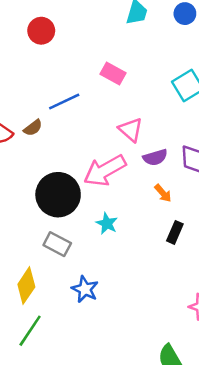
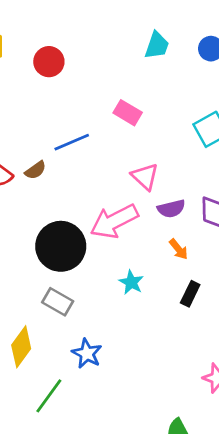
cyan star: (107, 223) -> (131, 282), moved
green line: (30, 331) -> (49, 396), moved

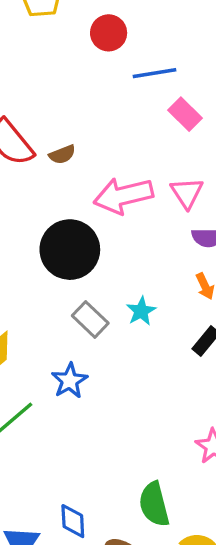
blue line: (72, 142) -> (155, 73), moved
pink arrow: (114, 221) -> (123, 196), moved
gray rectangle: (58, 302) -> (90, 319), moved

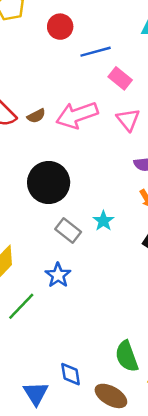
pink triangle: (187, 193) -> (128, 120), moved
pink arrow: (123, 196) -> (77, 115), moved

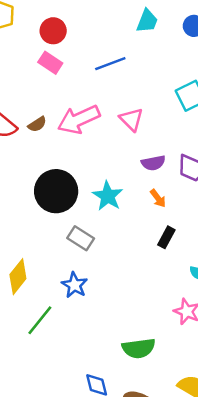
blue line: (96, 52) -> (110, 64), moved
pink rectangle: (120, 78) -> (50, 63), moved
cyan star: (103, 221) -> (108, 196), moved, size x1.4
green semicircle: (127, 356) -> (139, 348), moved, turned -72

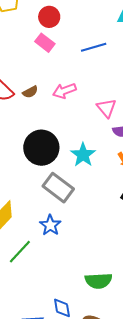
pink triangle: (131, 119) -> (107, 108), moved
pink arrow: (79, 120) -> (64, 91), size x0.7
gray rectangle: (81, 238) -> (58, 188), size x1.4

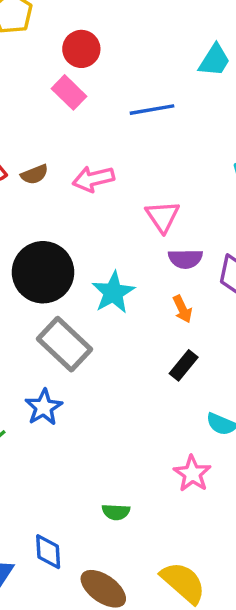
green semicircle: (98, 281) -> (116, 512), size x0.6

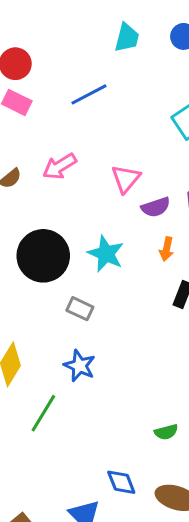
pink triangle: (163, 216) -> (126, 179), turned 32
orange arrow: (182, 309) -> (167, 249), turned 55
gray rectangle: (65, 344) -> (80, 309), size x0.6

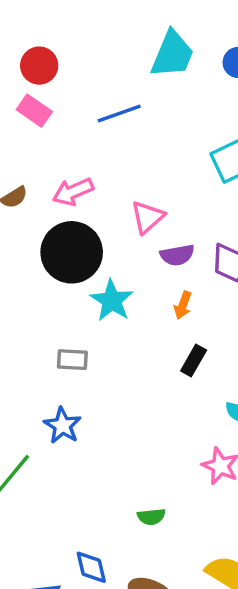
cyan trapezoid: (127, 38) -> (172, 54), size x1.4
black circle: (43, 256) -> (72, 252), moved
gray rectangle: (80, 309) -> (72, 360), turned -30

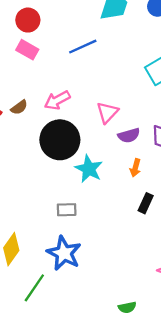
blue star: (62, 426) -> (64, 253), size x1.4

